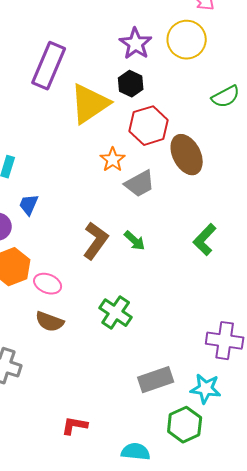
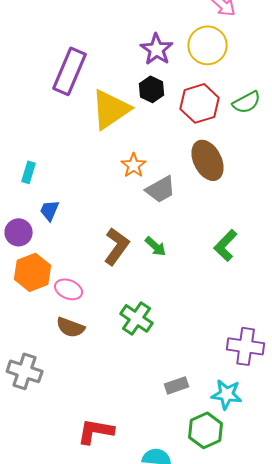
red hexagon: (149, 126) -> (200, 103), moved
gray rectangle: (156, 380) -> (177, 385), size x0.7
red L-shape: (75, 426) -> (96, 431), size x1.4

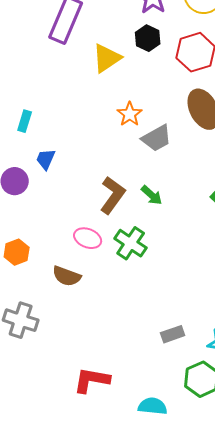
yellow triangle: (111, 109) -> (107, 58), size x0.7
orange hexagon: (33, 272) -> (17, 252), moved, size x0.7
pink ellipse: (69, 289) -> (88, 238), moved
green cross: (137, 318) -> (131, 243), moved

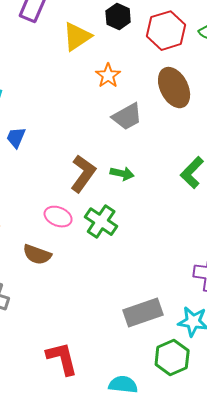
orange star: (130, 114) -> (108, 76), moved
green arrow: (152, 195) -> (122, 174), turned -30
gray rectangle: (173, 334) -> (143, 313), size x1.6
red L-shape: (92, 380) -> (62, 359), turned 66

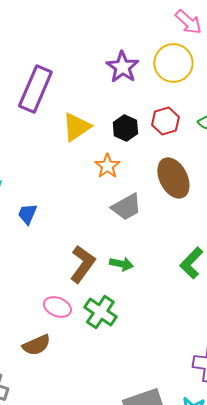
black hexagon: (118, 17) -> (125, 128), moved
red hexagon: (166, 31) -> (165, 121), size x0.7
blue trapezoid: (16, 138) -> (27, 214), moved
brown semicircle: (37, 255) -> (36, 345), turned -44

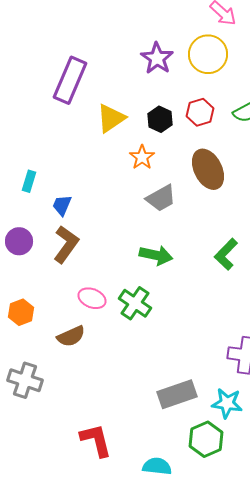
brown L-shape: (82, 264) -> (66, 244), moved
green arrow: (121, 264) -> (156, 255), size x1.4

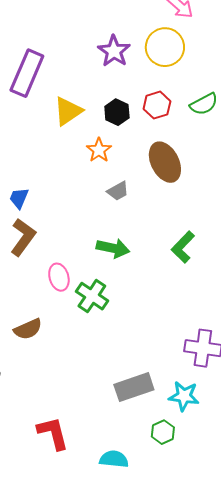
gray trapezoid: (161, 198) -> (118, 191), size x0.7
pink ellipse: (92, 298) -> (59, 277), moved, turned 52
green hexagon: (206, 439) -> (163, 432), size x0.7

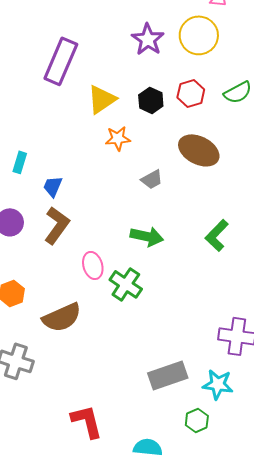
orange star: (99, 150) -> (118, 138), moved, turned 30
brown ellipse: (165, 162) -> (199, 150), turned -36
brown semicircle: (28, 329) -> (62, 317), size x1.4

